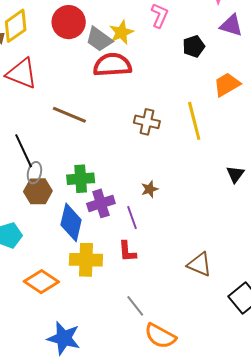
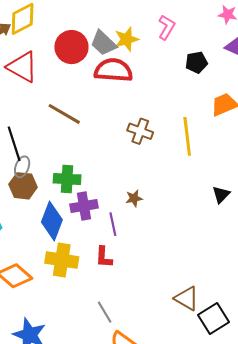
red circle: (69, 22) -> (71, 47), moved
brown triangle: (199, 264) -> (187, 298), moved

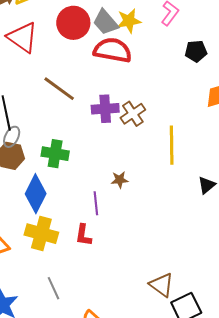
brown cross: (140, 131) -> (133, 114), turned 30
yellow line: (187, 136) -> (172, 145), moved
purple cross: (84, 206) -> (105, 109), moved
gray line: (105, 312) -> (54, 288), moved

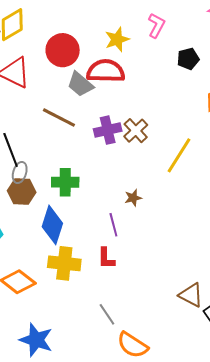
gray trapezoid: (106, 22) -> (80, 84), moved
yellow line: (172, 145) -> (179, 155), turned 42
gray line: (54, 288) -> (107, 314), moved

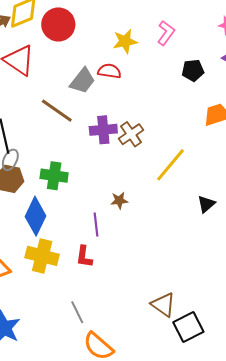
red circle: (63, 50) -> (58, 24), moved
red semicircle: (106, 71) -> (109, 71), size x0.6
gray trapezoid: (80, 84) -> (82, 81), turned -100

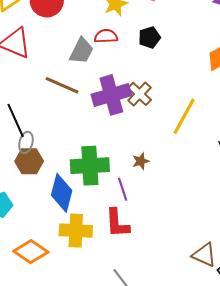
black pentagon: (193, 70) -> (149, 38), moved
purple cross: (103, 130) -> (111, 95), size x1.4
green cross: (54, 176) -> (90, 166), moved, size x1.4
red L-shape: (84, 257) -> (117, 223), size x1.4

